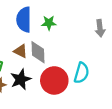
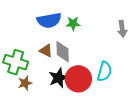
blue semicircle: (24, 20) -> (49, 20), turned -100
black star: (21, 79) -> (58, 78), moved

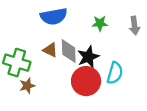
green star: (73, 23) -> (100, 23), moved
black star: (58, 78) -> (88, 57), moved

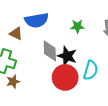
brown triangle: (50, 50) -> (16, 34), moved
black star: (88, 57) -> (67, 56), turned -30

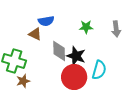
blue semicircle: (37, 20) -> (46, 21), size x0.7
brown triangle: (16, 34) -> (35, 34), moved

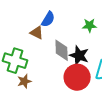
blue semicircle: (46, 21) -> (48, 19), turned -49

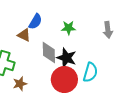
green star: (89, 25) -> (69, 28), moved
brown star: (24, 81) -> (20, 84), moved

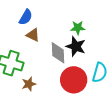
blue semicircle: (35, 22) -> (26, 17), moved
black star: (66, 58) -> (76, 46), moved

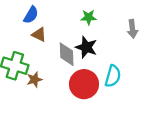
green star: (78, 28) -> (89, 17), moved
brown star: (29, 84) -> (34, 80), moved

